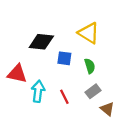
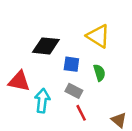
gray rectangle: (93, 91) -> (74, 91), moved, turned 64
red line: (64, 97) -> (81, 113), moved

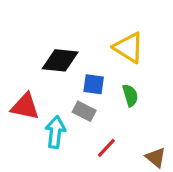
gray rectangle: (74, 91) -> (84, 111), moved
red line: (81, 113) -> (106, 148), turned 70

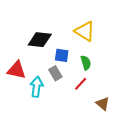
gray rectangle: (84, 111) -> (55, 73), turned 32
red line: (106, 148) -> (81, 84), moved

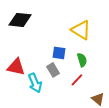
black diamond: (40, 40) -> (20, 20), moved
cyan arrow: (36, 87) -> (35, 83), turned 150

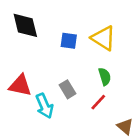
black diamond: (20, 20) -> (25, 25), turned 70
blue square: (59, 53) -> (69, 41), moved

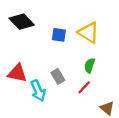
black diamond: (25, 25) -> (22, 22), turned -30
green semicircle: (105, 77) -> (90, 65), turned -144

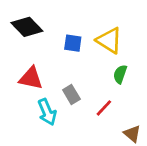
green semicircle: (90, 65) -> (120, 74), moved
red triangle: (17, 73) -> (31, 78), moved

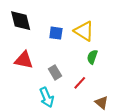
black diamond: (27, 27) -> (21, 21), turned 30
cyan arrow: (47, 112) -> (47, 97), moved

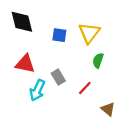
yellow triangle: (84, 31) -> (89, 33), turned 35
cyan arrow: (47, 97) -> (37, 90), moved, turned 48

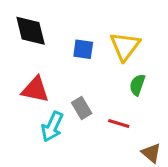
red line: (85, 88) -> (119, 124), turned 64

